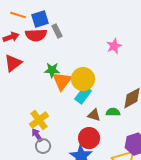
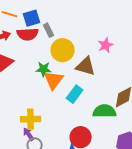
yellow circle: (83, 79) -> (63, 50), moved
green semicircle: (113, 112) -> (105, 111), size x1.6
brown triangle: (94, 115) -> (86, 66), moved, size x1.5
yellow cross: (39, 120) -> (31, 119), turned 36

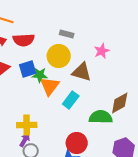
blue square: (32, 18) -> (28, 69), moved
gray rectangle: (49, 30) -> (67, 34), moved, turned -48
purple arrow: (29, 134) -> (25, 140), turned 64

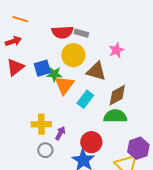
red semicircle: (24, 40) -> (62, 32), moved
brown diamond: (120, 103) -> (117, 95), moved
purple arrow: (25, 140) -> (60, 133), moved

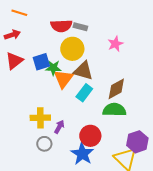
brown triangle: (96, 71) -> (83, 71), moved

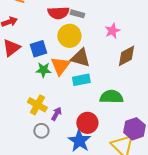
green star: (53, 68) -> (43, 70), moved
brown diamond: (116, 89) -> (126, 56), moved
cyan rectangle: (84, 93) -> (81, 80), turned 42
yellow cross: (40, 118) -> (37, 105), turned 30

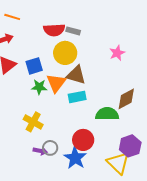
pink star: (112, 31) -> (117, 53), moved
brown diamond: (126, 56) -> (126, 99), moved
purple arrow: (56, 114) -> (40, 151), moved, turned 72
gray circle: (41, 131) -> (50, 148), moved

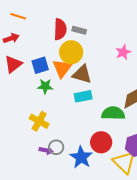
red semicircle: (54, 30) -> (60, 29), turned -85
orange triangle: (56, 83) -> (62, 68), moved
red circle: (83, 140) -> (101, 142), moved

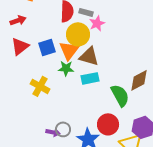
pink star: (123, 52) -> (97, 23), moved
green star: (45, 86) -> (66, 68), moved
green semicircle: (113, 113) -> (120, 95), turned 60
yellow cross: (39, 121) -> (40, 86), moved

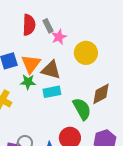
gray rectangle: (86, 12) -> (48, 26), turned 48
yellow circle: (78, 34) -> (86, 53), moved

